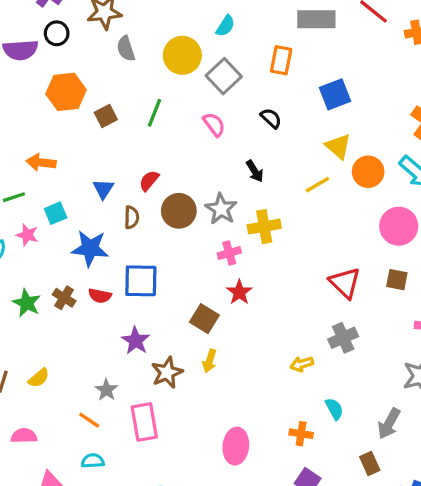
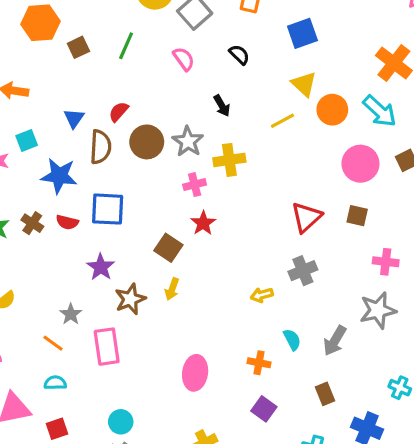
brown semicircle: (132, 217) -> (101, 147), size x1.5
red triangle: (345, 283) -> (306, 217), turned 32
gray arrow: (389, 424) -> (335, 341), moved

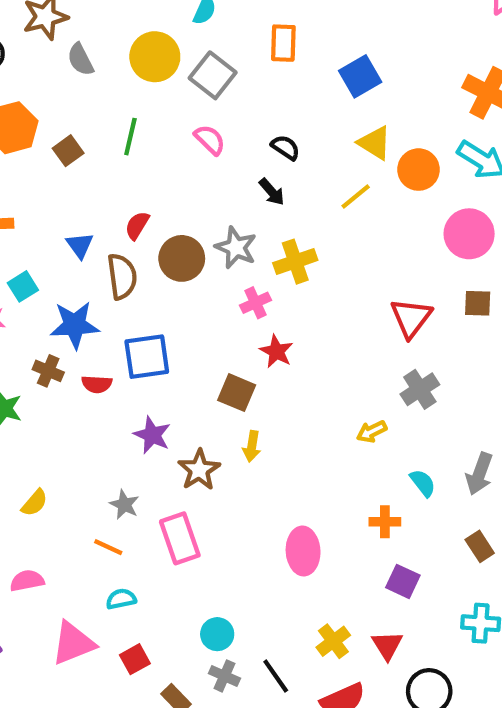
black semicircle: (239, 55) -> (286, 147), moved
brown cross: (32, 223) -> (48, 371), moved

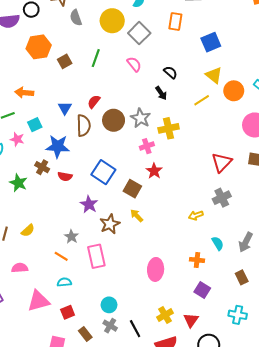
blue square: (147, 357) -> (103, 172), moved, turned 35
yellow arrow: (252, 446) -> (137, 216), turned 120

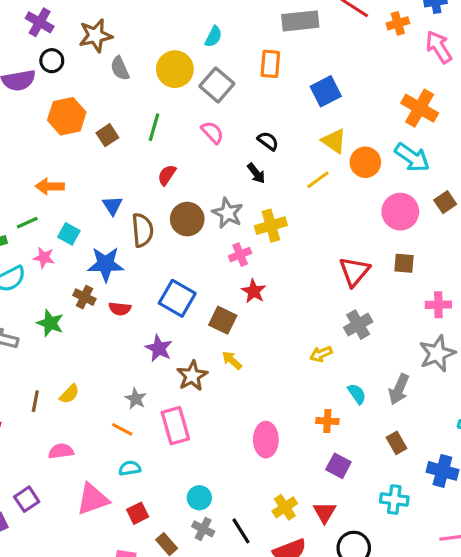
red semicircle: (94, 102) -> (167, 175), moved
cyan square: (35, 125) -> (69, 234), turned -32

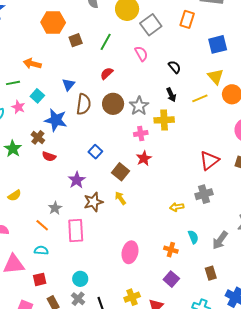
black arrow: (256, 173) -> (171, 95), moved
blue square: (177, 298) -> (95, 152), size x0.6
red semicircle: (120, 309) -> (49, 156), moved

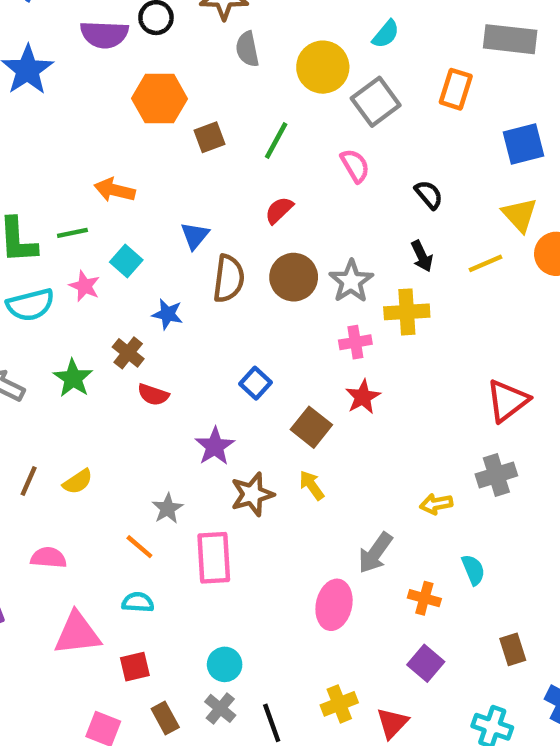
blue star: (56, 120) -> (167, 314), size x0.6
gray arrow: (220, 240) -> (375, 553), moved

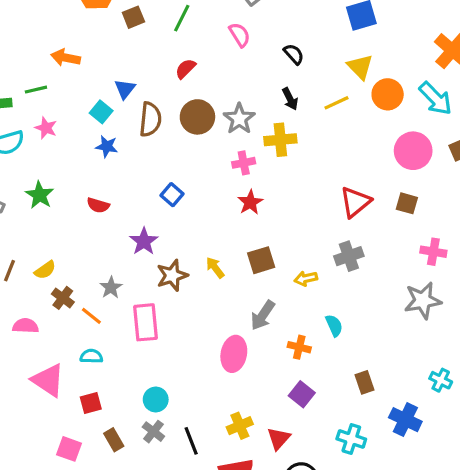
cyan square: (126, 261) -> (101, 112), moved
brown cross: (128, 353) -> (63, 298), moved
brown square: (311, 427) -> (261, 260), moved, turned 36
pink triangle: (77, 633) -> (48, 380), turned 42

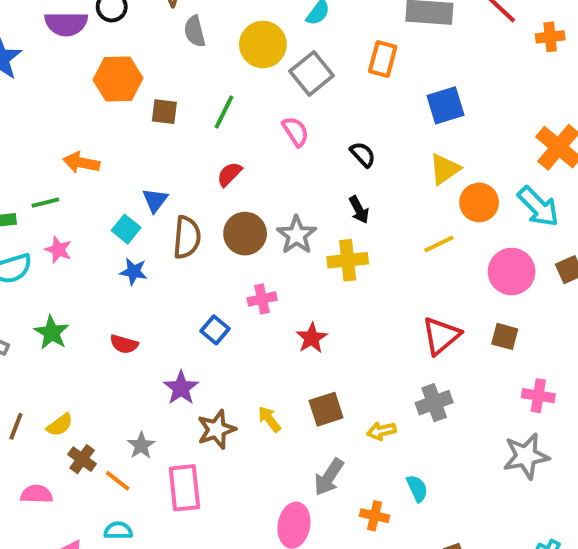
brown square: (133, 17) -> (164, 112), turned 30
yellow triangle: (360, 67) -> (445, 169), turned 40
yellow line: (336, 103) -> (439, 244), moved
pink cross: (244, 163) -> (262, 299), moved

